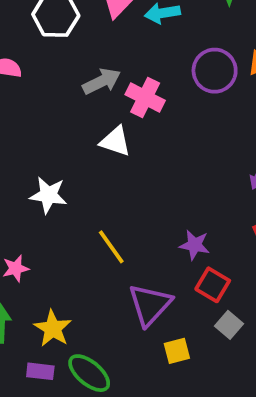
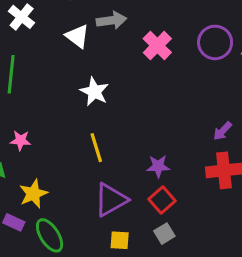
gray arrow: (102, 81) -> (111, 20), moved
white triangle: (115, 141) -> (77, 36), moved
white star: (48, 195) -> (94, 92), moved
purple star: (195, 245) -> (158, 166), turned -30

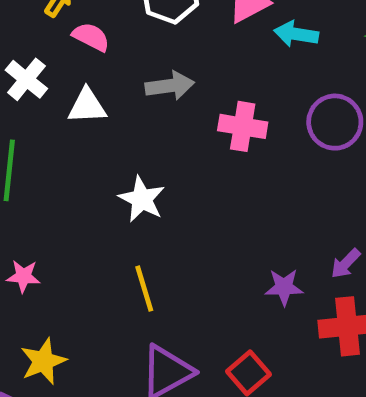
white triangle: (77, 36) -> (87, 106), moved, turned -40
pink cross: (157, 46) -> (243, 126), turned -36
purple star: (158, 166) -> (284, 287), moved

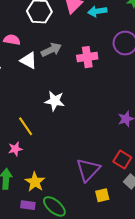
white triangle: (87, 106) -> (29, 60), moved, turned 48
yellow line: (144, 289) -> (26, 126), moved

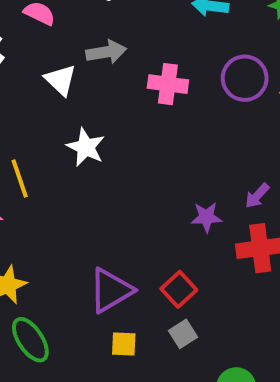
white triangle: (29, 60) -> (61, 80), moved

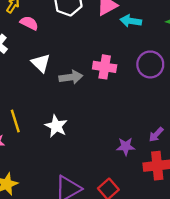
gray arrow: (106, 52) -> (71, 77), moved
white star: (86, 147) -> (56, 126), moved

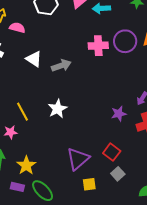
pink cross: (105, 67) -> (98, 46), moved
white star: (56, 126) -> (57, 109), turned 30

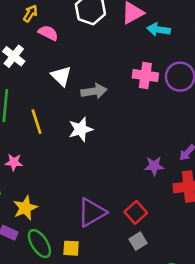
white star: (57, 109) -> (81, 129), moved
yellow line: (23, 112) -> (37, 122), moved
yellow square: (89, 184) -> (71, 248), moved

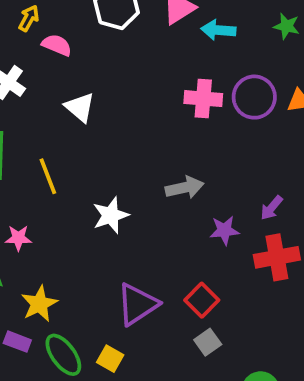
gray arrow: (94, 91) -> (185, 188), moved
white star: (81, 129) -> (111, 215), moved
yellow square: (71, 248) -> (110, 359), turned 30

